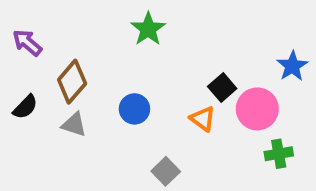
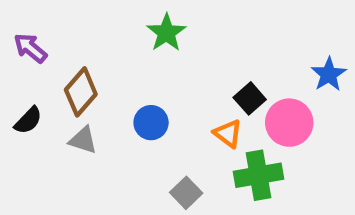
green cross: (279, 154) -> (259, 175), moved, size x1.5

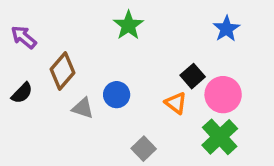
blue star: (329, 74) -> (226, 29), moved
gray triangle: (83, 140) -> (83, 108), moved
green cross: (259, 175) -> (220, 137), moved, turned -33

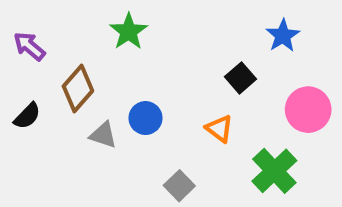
green star: (128, 25) -> (129, 31), moved
black square: (193, 76) -> (241, 78), moved
pink circle: (223, 95) -> (308, 110), moved

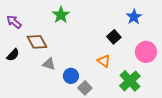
brown diamond: (78, 88) -> (37, 42), turned -70
blue circle: (146, 118) -> (71, 76), moved

